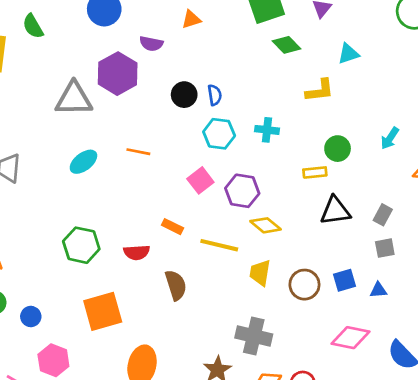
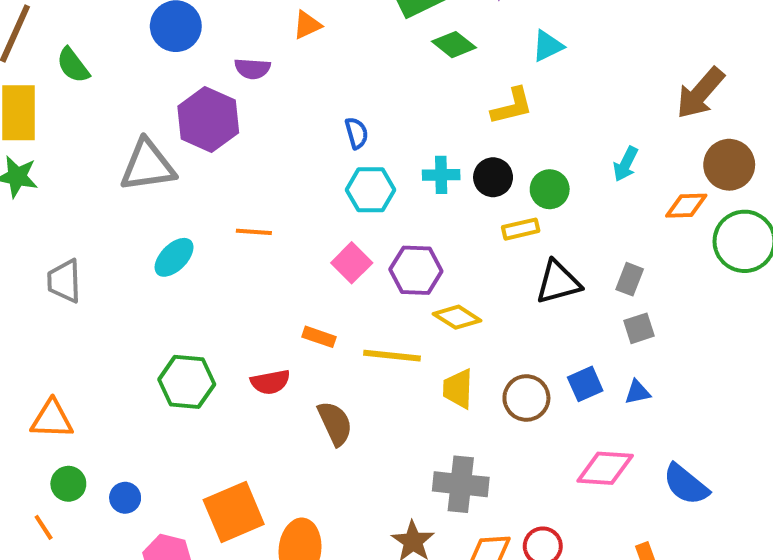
black circle: (184, 95) -> (493, 177), moved
orange square: (103, 311) -> (234, 512), moved

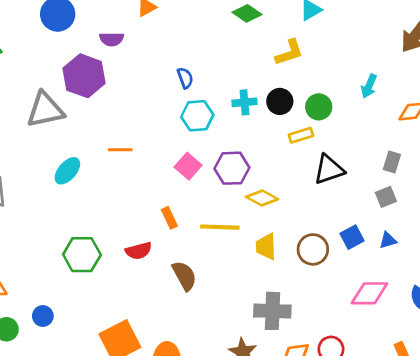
gray rectangle: (630, 279) -> (392, 162), moved
orange rectangle: (319, 337) -> (169, 218), turned 50
blue circle: (125, 498) -> (43, 316), moved

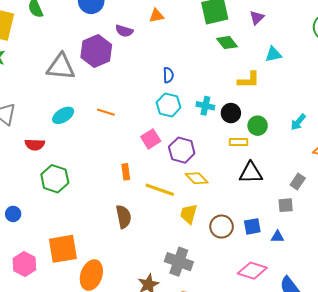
red semicircle: (139, 251) -> (35, 145), moved

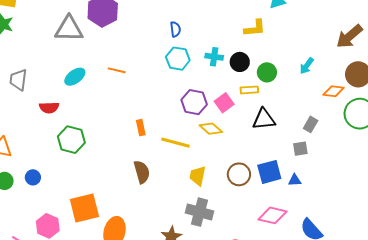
pink square: (151, 139) -> (224, 103), moved
yellow trapezoid: (189, 214) -> (198, 176), moved
blue square: (252, 226) -> (269, 172), size x1.4

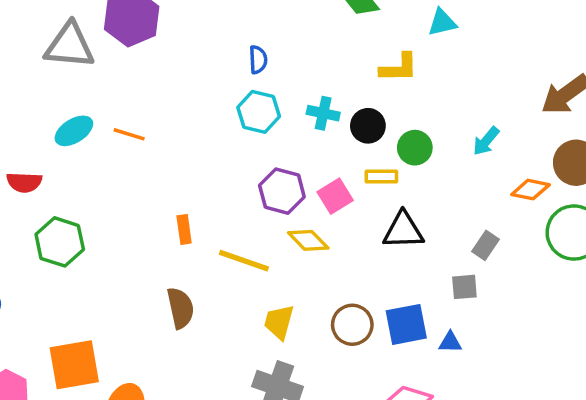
orange line: (117, 70) -> (129, 134), moved

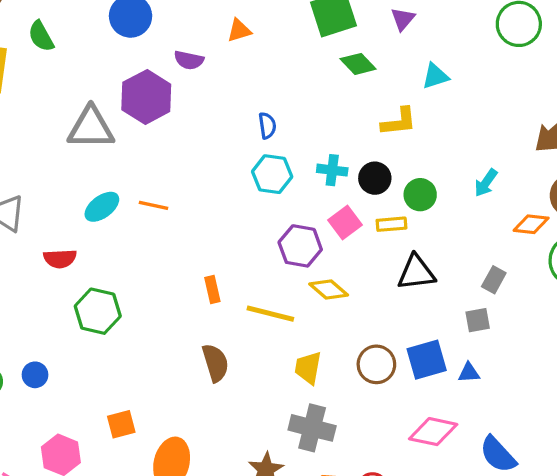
pink square: (335, 196) -> (345, 223), moved
orange square: (74, 365) -> (121, 424), size x0.6

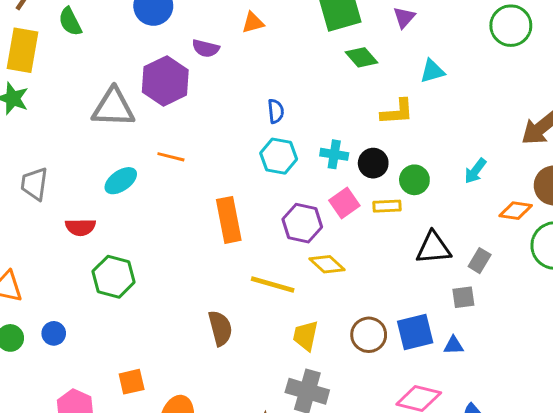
orange line: (153, 205) -> (171, 157), moved
black triangle: (416, 273) -> (433, 248), moved
orange rectangle: (212, 289) -> (229, 220), moved, size x1.8

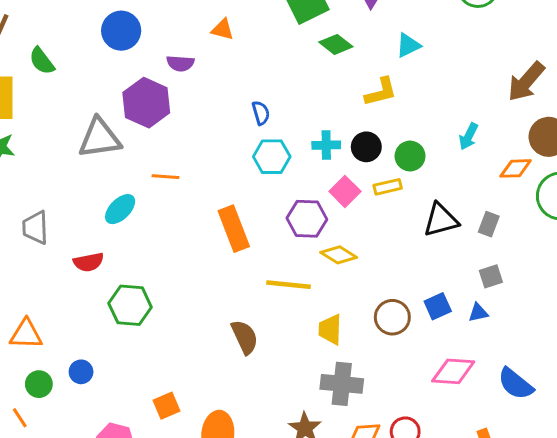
orange triangle: (253, 23) -> (223, 30), turned 40
gray square: (463, 297) -> (491, 276), moved
blue square: (415, 332) -> (438, 306), size x0.7

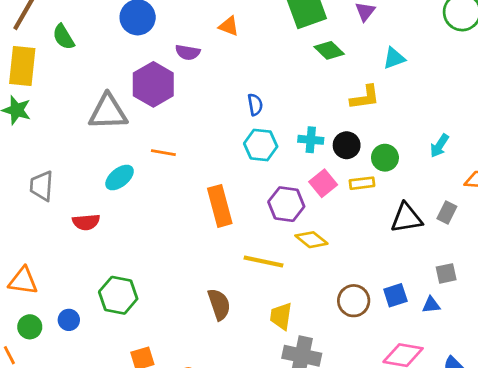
gray rectangle: (489, 224) -> (447, 212), moved
green hexagon: (130, 305) -> (118, 295), moved
yellow trapezoid: (330, 329) -> (281, 316), moved

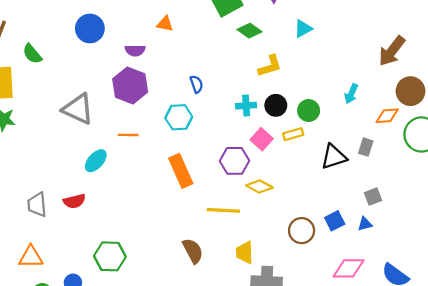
purple hexagon: (153, 84) -> (130, 85), moved
yellow L-shape: (365, 97) -> (270, 66), moved
gray triangle: (108, 112) -> (78, 109), turned 36
cyan hexagon: (261, 145) -> (179, 117), moved
gray trapezoid: (42, 186) -> (37, 205), moved

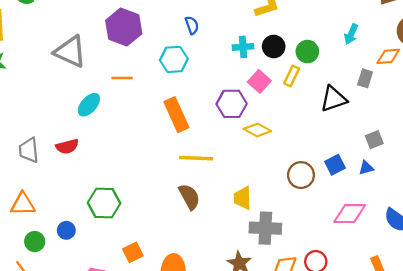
yellow rectangle: (293, 134) -> (292, 76), turned -48
gray rectangle: (366, 147) -> (365, 78), moved
yellow line: (223, 210) -> (196, 158), moved

